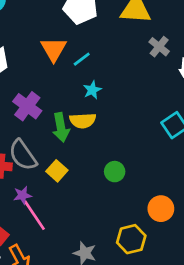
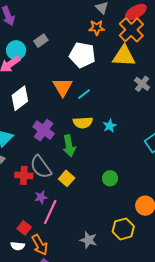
cyan star: (92, 90) -> (110, 126), moved
yellow semicircle: (83, 121) -> (83, 123), moved
pink line: (34, 215) -> (50, 212), turned 60

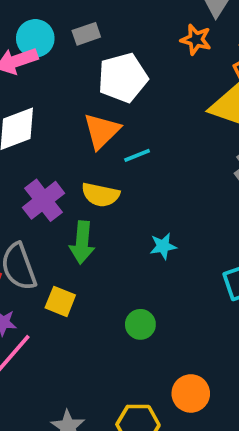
white pentagon: (82, 55) -> (123, 78), moved, turned 30
yellow semicircle: (83, 123) -> (100, 195), moved
cyan star: (110, 126) -> (163, 246), moved
yellow square: (67, 178) -> (60, 301), turned -35

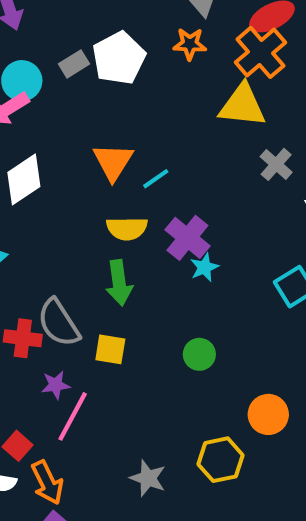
white pentagon: (123, 78) -> (119, 58), moved
purple cross: (44, 200) -> (187, 238), moved

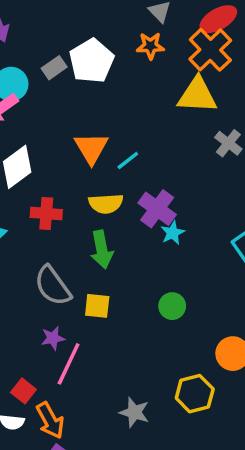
red cross: (23, 338) -> (46, 214), moved

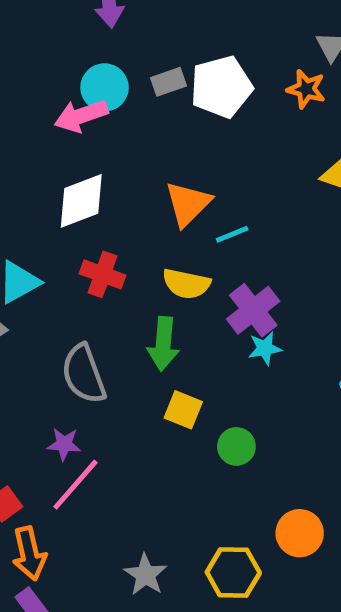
yellow square: (97, 306) -> (183, 410), moved

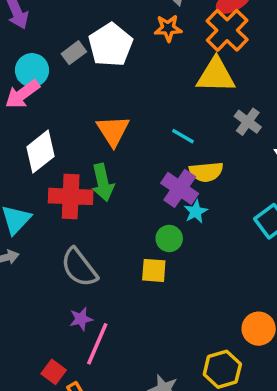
cyan line: (232, 234) -> (183, 136), moved, turned 70
red cross: (103, 274) -> (71, 196), size x1.4
yellow semicircle: (186, 284) -> (206, 172), moved
green arrow: (163, 344) -> (103, 182), moved
green circle: (236, 446) -> (169, 238), moved

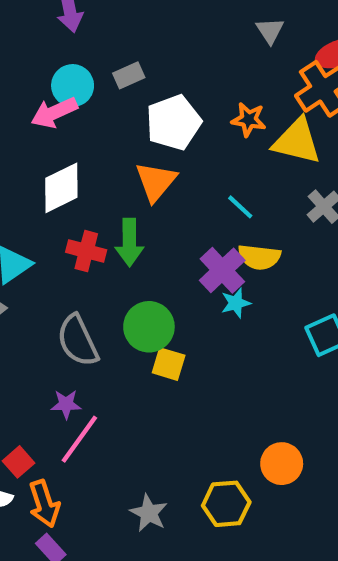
orange star: (168, 28) -> (249, 120), moved
white pentagon: (111, 45) -> (174, 122), moved
red cross: (71, 196) -> (86, 251), size x0.7
green circle: (169, 238) -> (149, 327), moved, size x1.5

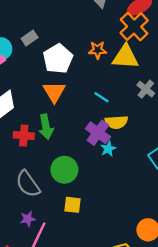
yellow square: (169, 364) -> (73, 205), moved

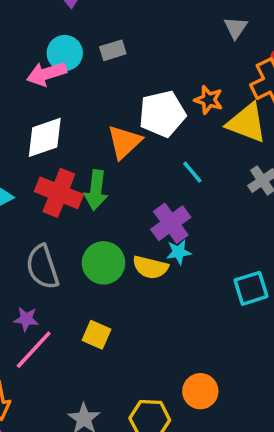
white pentagon: (58, 59) -> (162, 114), moved
yellow semicircle: (116, 122) -> (150, 267), moved
red cross: (24, 135) -> (59, 193), size x1.4
yellow square: (73, 205) -> (97, 335), moved

